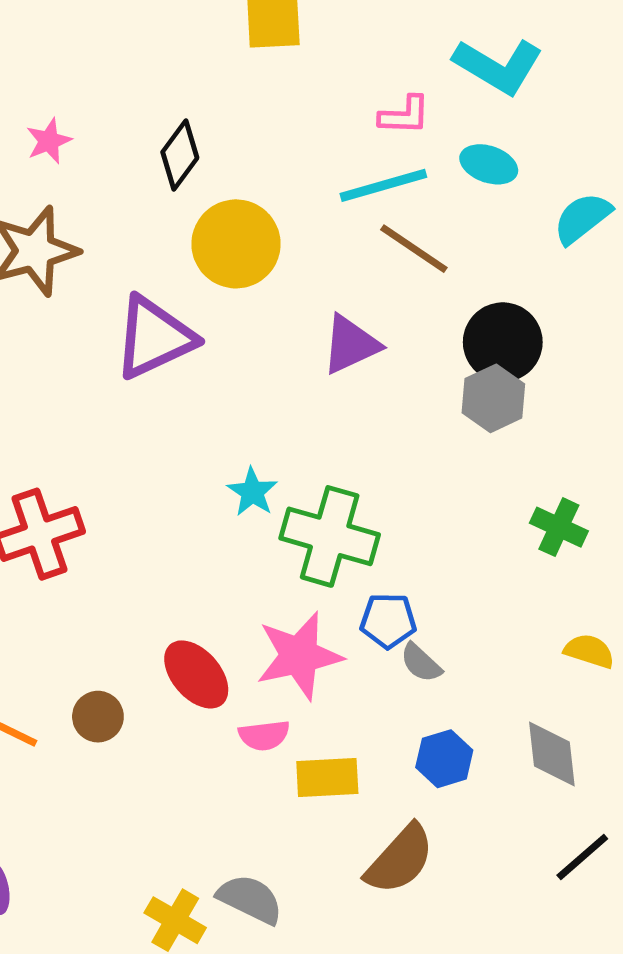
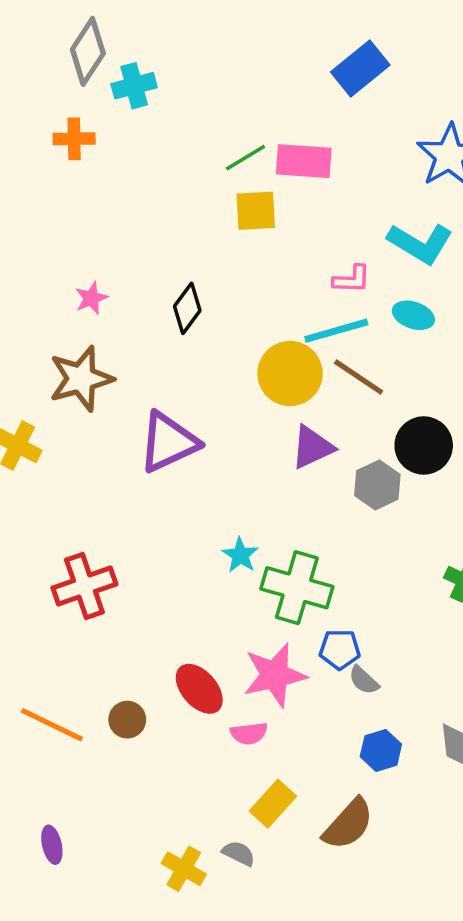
yellow circle: (236, 244) -> (290, 374), moved
gray hexagon: (493, 398) -> (377, 485), moved
yellow rectangle: (327, 777) -> (273, 804), moved, turned -45
gray semicircle: (250, 899) -> (239, 853), size x0.7

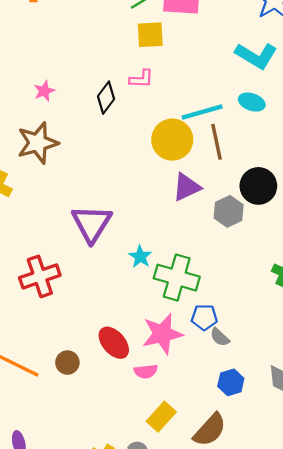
pink L-shape: (352, 279) -> (141, 79), moved
brown line: (359, 377) -> (216, 142), turned 44
purple triangle: (168, 442) -> (92, 223), moved, turned -33

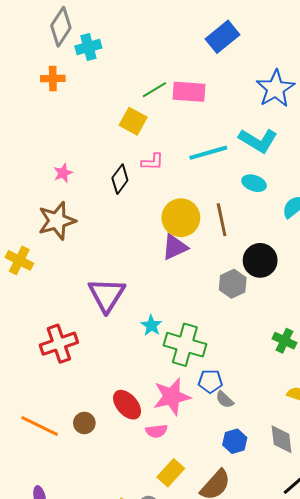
yellow square: (150, 35) -> (133, 121), moved, turned 32
cyan line: (202, 112) -> (208, 153), moved
purple triangle: (187, 187) -> (175, 247), moved

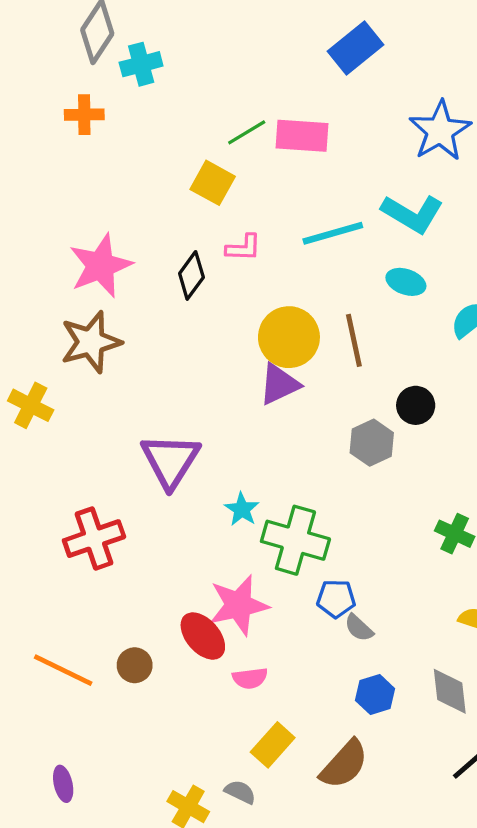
pink star: (63, 173) -> (101, 266), size x2.0
black circle: (260, 260) -> (416, 405), size x0.7
pink star: (172, 397) -> (239, 605), moved

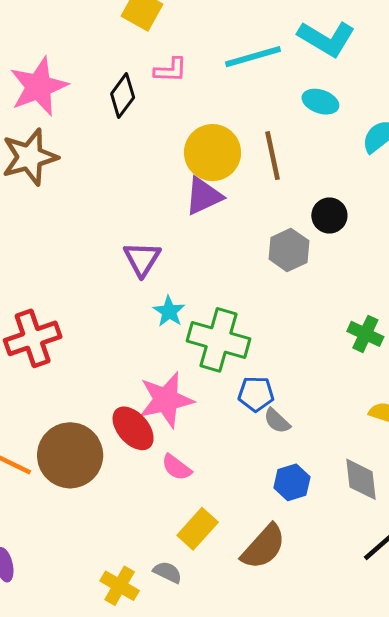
purple triangle: (170, 461) -> (142, 259), moved, size x0.7
brown circle: (135, 665) -> (70, 455), size x2.0
pink semicircle: (250, 678) -> (177, 467), turned 44

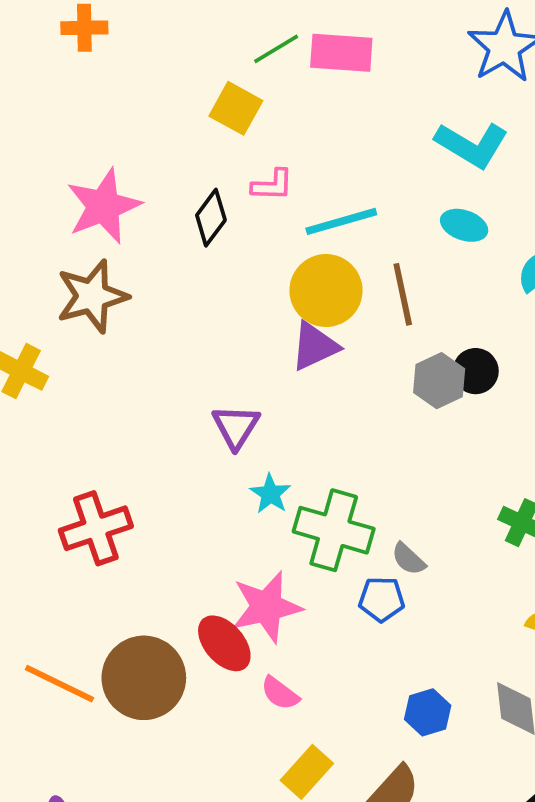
cyan line: (253, 57) -> (341, 221), moved
gray hexagon: (289, 250) -> (439, 381), moved
gray semicircle: (277, 421) -> (408, 559), moved

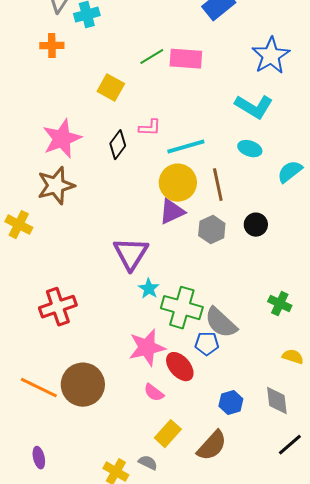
yellow square: (236, 108) -> (111, 88), moved
gray hexagon: (439, 381) -> (212, 230), moved
purple triangle: (236, 427) -> (131, 254), size x1.4
gray semicircle: (408, 559) -> (221, 323), size x1.8
red ellipse: (224, 643) -> (180, 367), moved

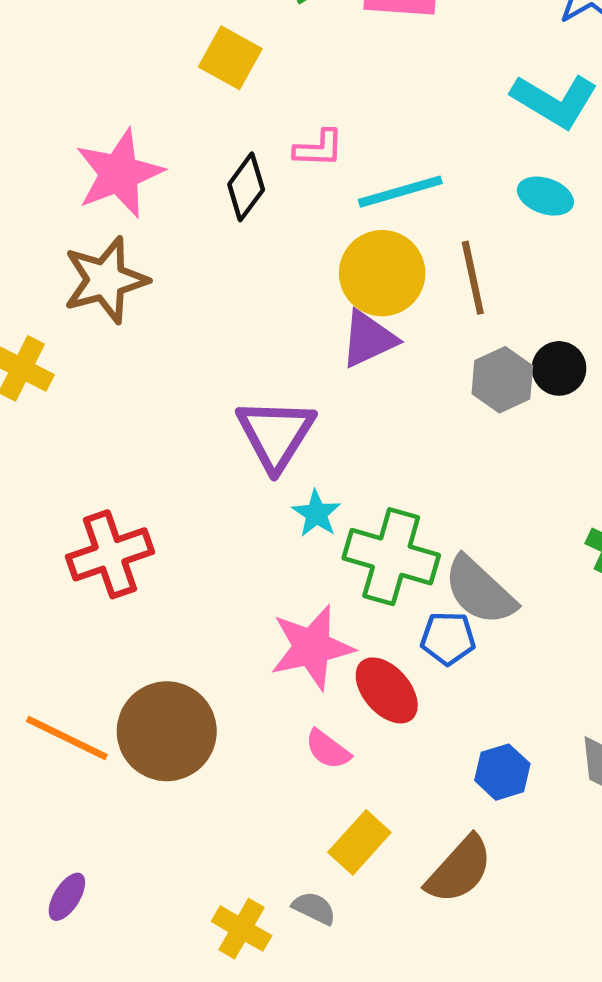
gray hexagon: (212, 230) -> (502, 380), moved
purple ellipse: (39, 458) -> (67, 897), turned 45

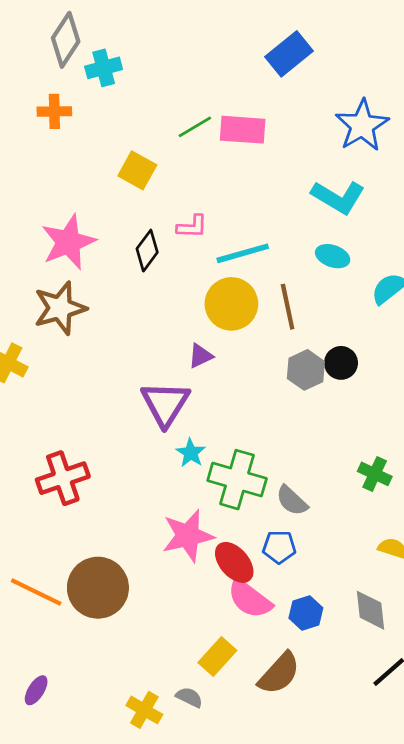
purple triangle: (369, 339) -> (200, 356), moved, size x0.7
gray semicircle: (480, 591) -> (292, 501), size x0.7
blue pentagon: (448, 638) -> (279, 547), moved
pink semicircle: (328, 749) -> (250, 599), moved, size x1.6

